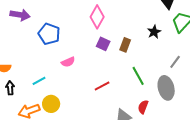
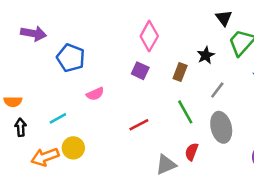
pink diamond: (97, 17) -> (149, 36), moved
brown rectangle: (125, 45) -> (180, 72), moved
gray line: (175, 62) -> (217, 90), moved

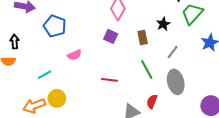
brown rectangle: (180, 72) -> (143, 37), turned -32
red line: (139, 125) -> (110, 80), turned 35
black arrow: (21, 127) -> (15, 42), moved

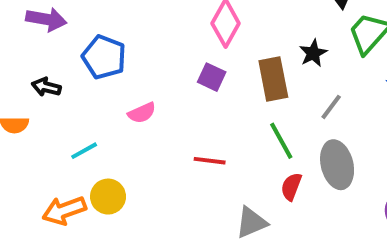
brown rectangle: (143, 37) -> (273, 79), size x1.5
black arrow: (15, 42) -> (46, 87), moved, turned -72
red semicircle: (152, 102) -> (291, 187), moved

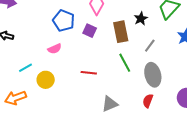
blue pentagon: (104, 57) -> (64, 21), moved
red semicircle: (291, 187) -> (148, 101), moved
yellow circle: (108, 197) -> (46, 80), moved

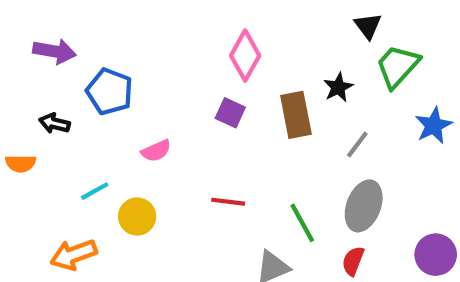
blue pentagon: (64, 21) -> (110, 92), moved
green line: (125, 63) -> (302, 223), moved
gray ellipse: (153, 75) -> (364, 206), turned 35

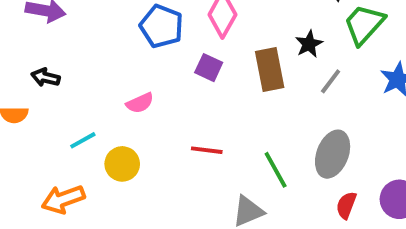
blue pentagon: (110, 92) -> (161, 26), moved
gray line: (357, 144) -> (331, 81), moved
red semicircle: (353, 261) -> (346, 205), moved

